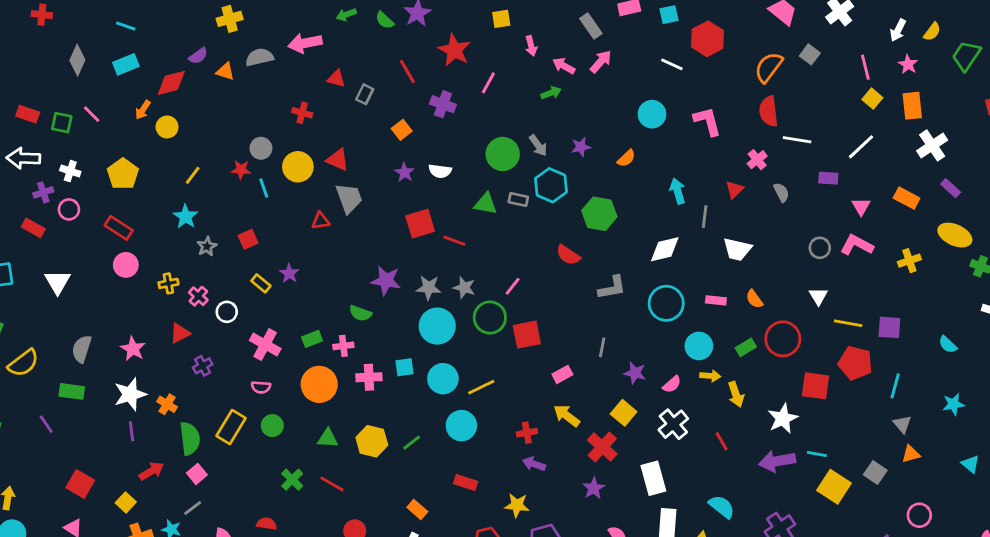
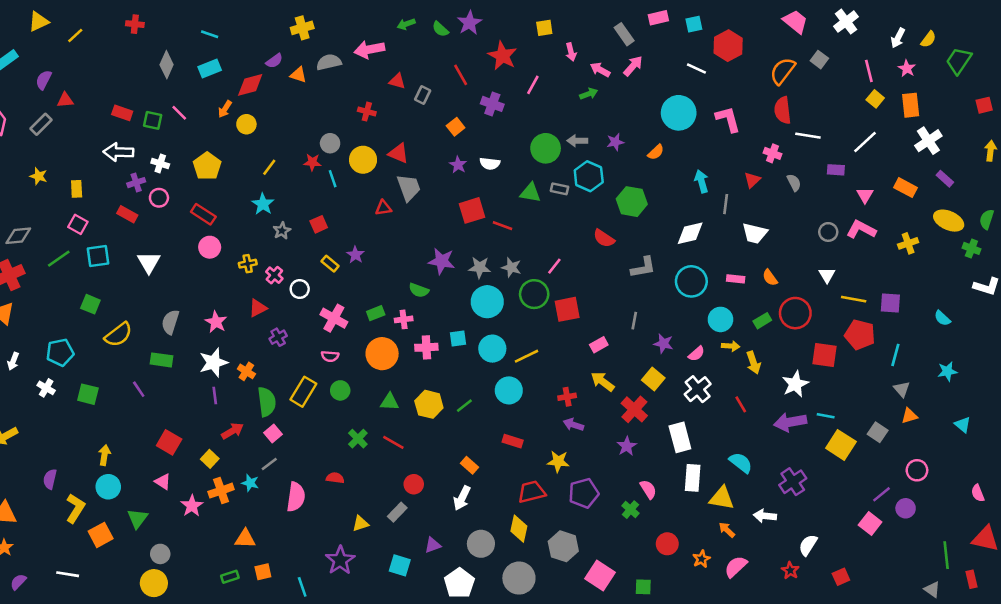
cyan circle: (652, 114) -> (679, 113), size x1.4
gray arrow: (538, 145) -> (577, 141), turned 126
pink cross: (757, 160) -> (772, 153), turned -30

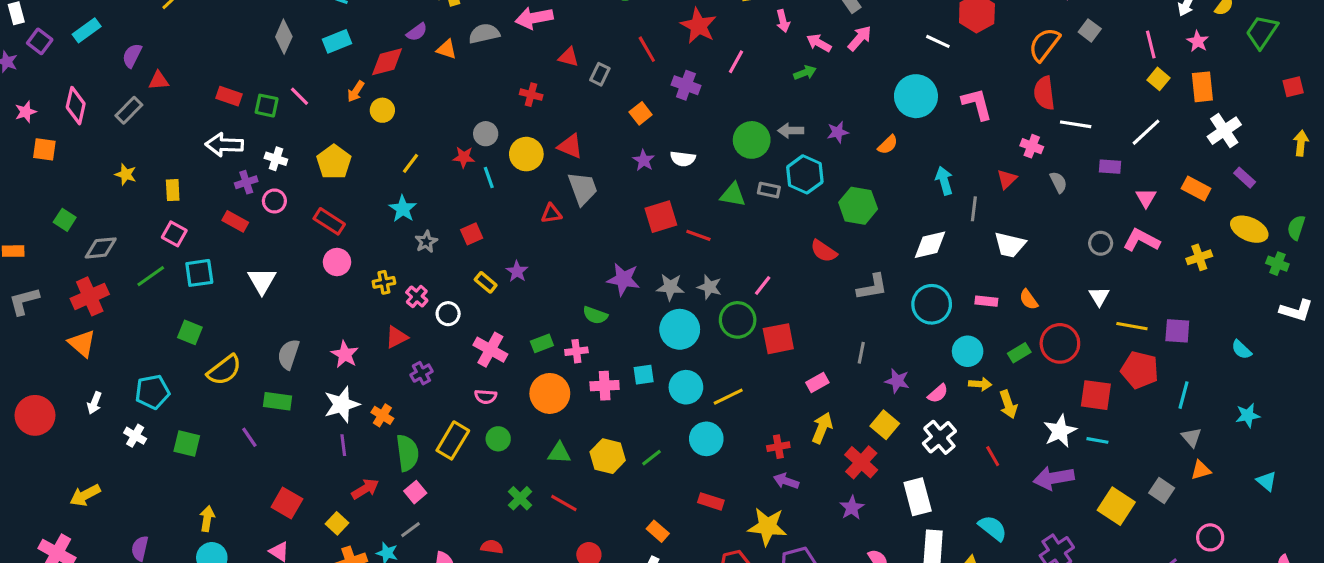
yellow arrow: (603, 382) -> (822, 428), turned 75
cyan line: (826, 416) -> (1097, 440), moved
yellow star: (558, 461) -> (767, 526), size x1.4

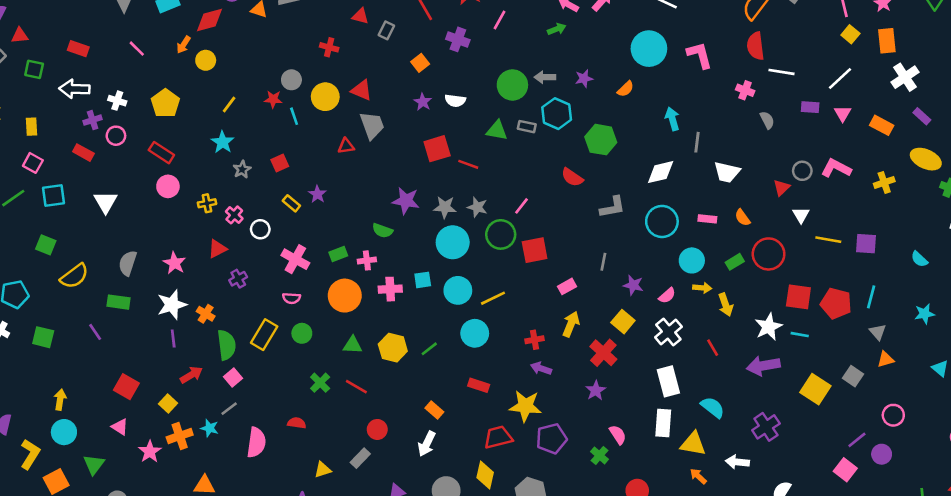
green square: (267, 106) -> (34, 69), moved
red triangle: (1007, 179) -> (782, 188), moved
pink triangle: (1146, 198) -> (843, 114), moved
red pentagon: (1140, 370) -> (836, 303), moved
white rectangle: (918, 497) -> (668, 381), moved

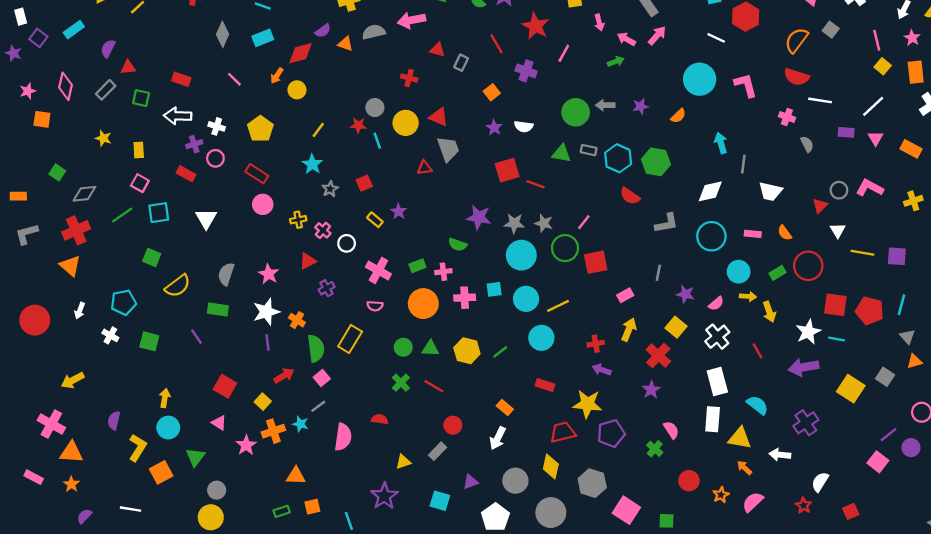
red semicircle: (756, 46) -> (796, 77), turned -65
cyan hexagon: (557, 114) -> (618, 158), moved
green circle: (302, 333) -> (403, 347), moved

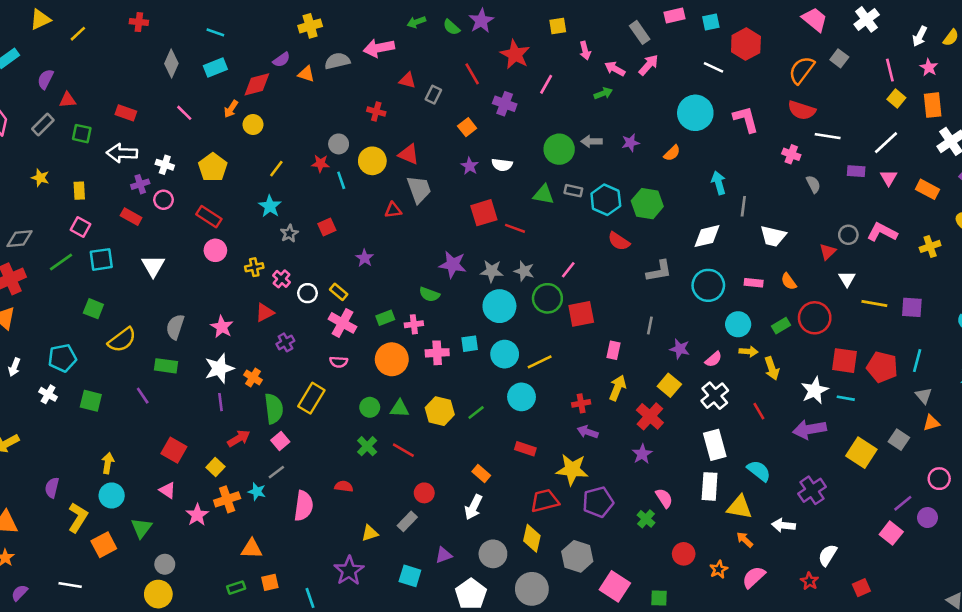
yellow rectangle: (375, 220) -> (339, 292), moved
pink rectangle: (625, 295) -> (614, 350), turned -49

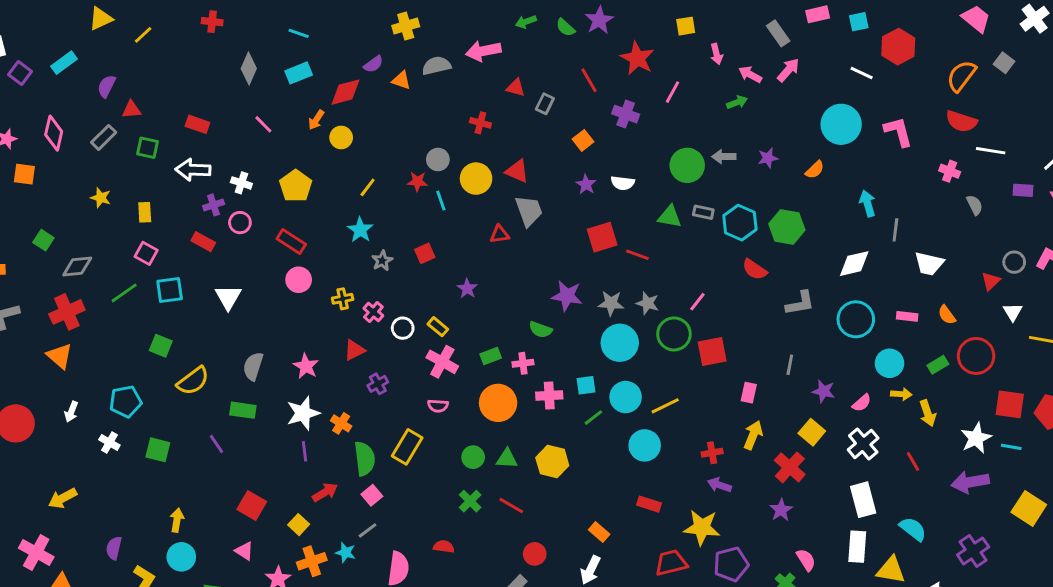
green line: (476, 412) -> (593, 418), moved

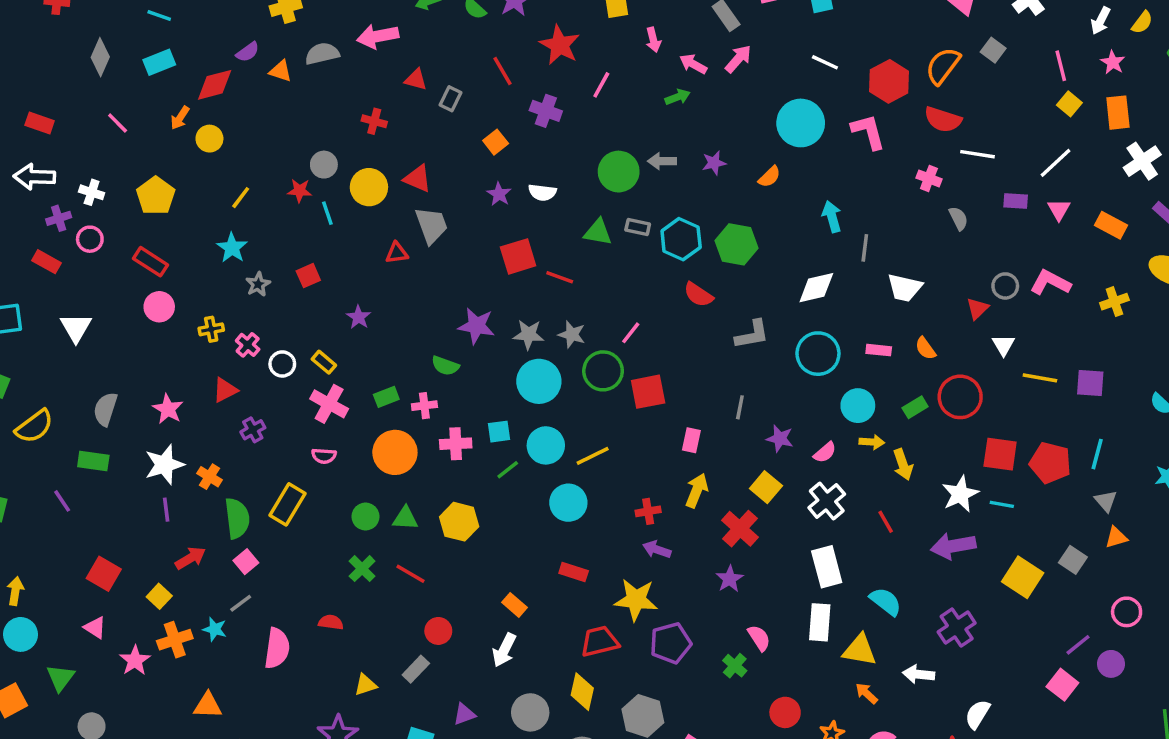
red hexagon: (898, 47) -> (889, 81), moved

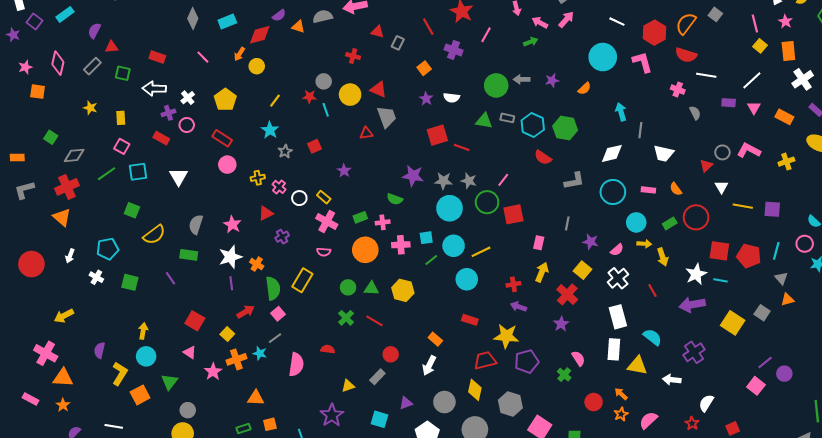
white cross: (92, 192) -> (188, 98), turned 32
pink circle: (1127, 612) -> (805, 244), moved
orange arrow: (867, 693) -> (621, 394), moved

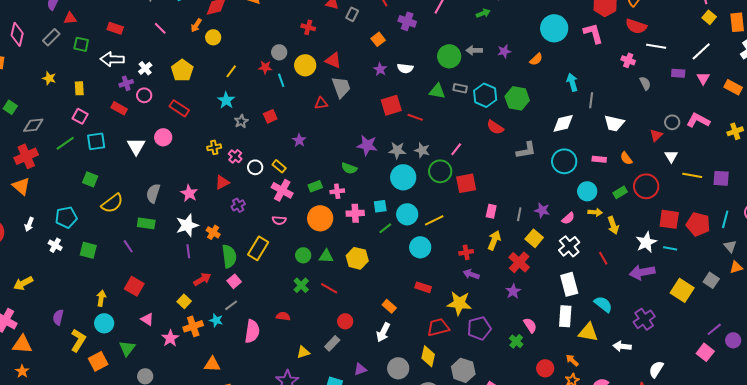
pink circle: (227, 165) -> (163, 137), moved
gray line: (567, 223) -> (519, 214), moved
red square: (195, 321) -> (134, 286), moved

